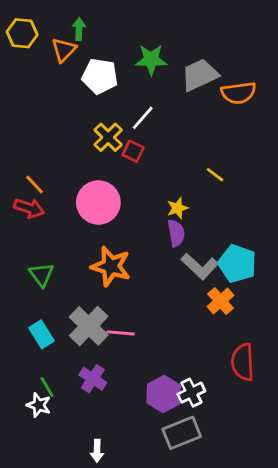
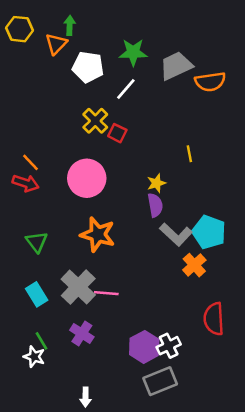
white line: (143, 118) -> (126, 89), moved
yellow line: (215, 175) -> (189, 154), turned 42

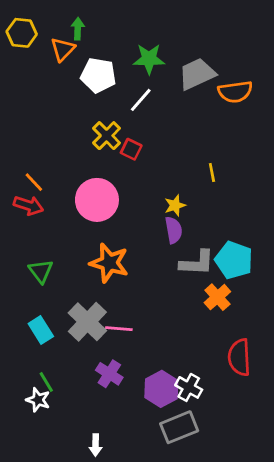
gray L-shape: (176, 234) -> (197, 263), turned -40
purple cross: (82, 333) -> (109, 374), moved
white cross: (169, 346) -> (189, 387), turned -35

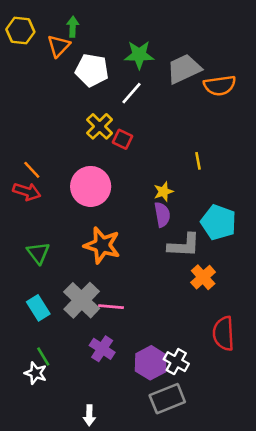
cyan pentagon: (234, 260) -> (218, 222), moved

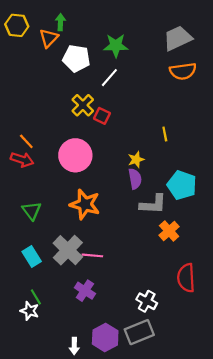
gray trapezoid: (184, 69) -> (178, 38), moved
purple hexagon: (151, 363) -> (105, 337), moved

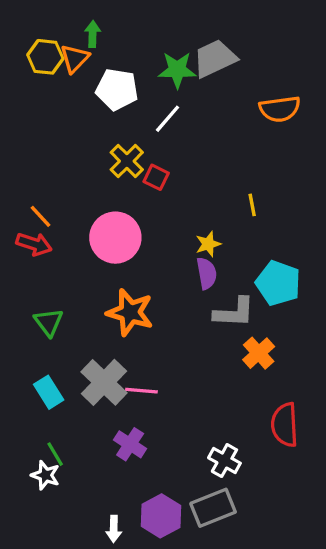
yellow hexagon: (17, 25) -> (45, 57), moved
gray trapezoid: (178, 38) -> (215, 58), moved

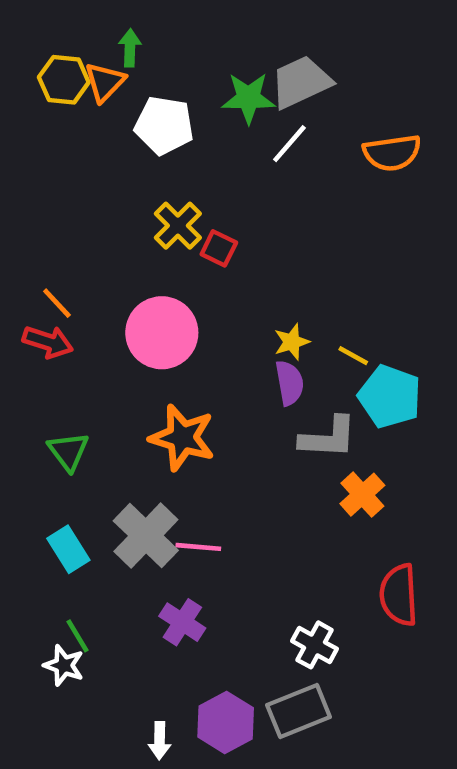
white line: (167, 119) -> (289, 144), moved
yellow line: (252, 205) -> (353, 356), moved, turned -50

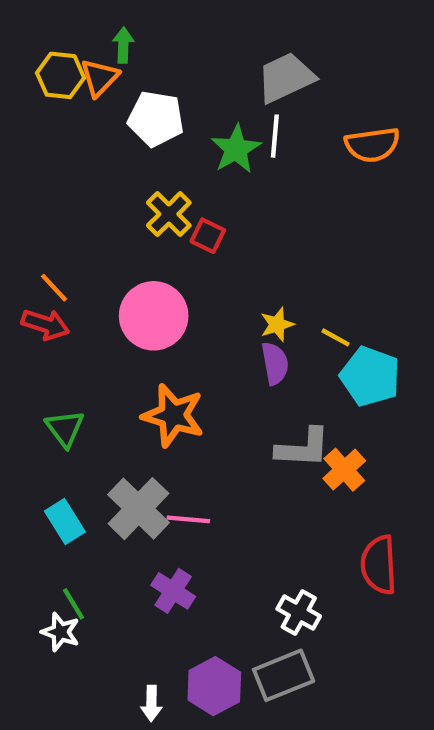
green star: (248, 98) -> (236, 149), moved, turned -30
white line: (289, 144) -> (275, 136), turned -36
gray L-shape: (328, 438) -> (303, 448), moved

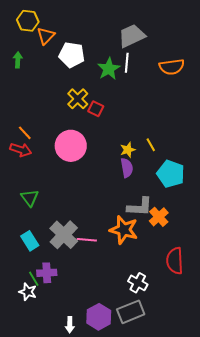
green arrow: (123, 45) -> (18, 60), moved
yellow hexagon: (61, 75) -> (28, 21), moved
yellow line: (336, 337) -> (151, 145), moved, turned 32
orange star: (173, 415) -> (124, 230), moved
purple cross: (173, 591) -> (47, 273), moved, turned -36

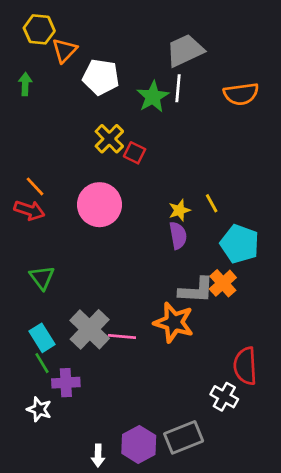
orange cross: (159, 217) -> (223, 283), moved
green line: (34, 279) -> (42, 363), moved
white cross: (138, 283) -> (224, 397), moved

